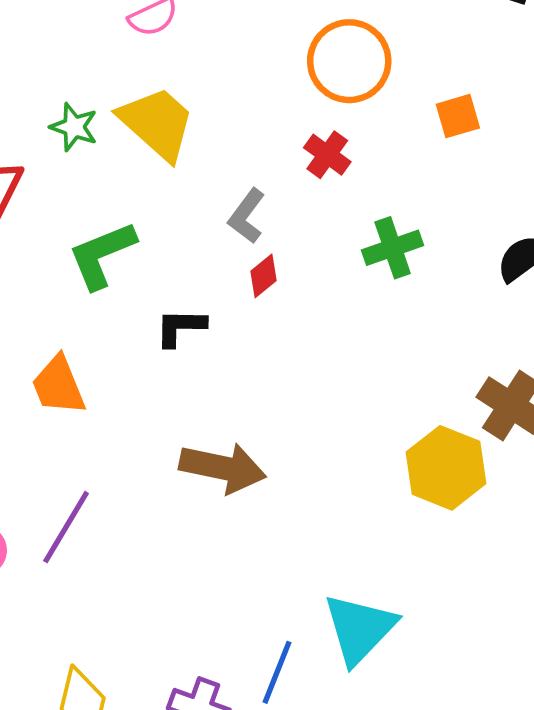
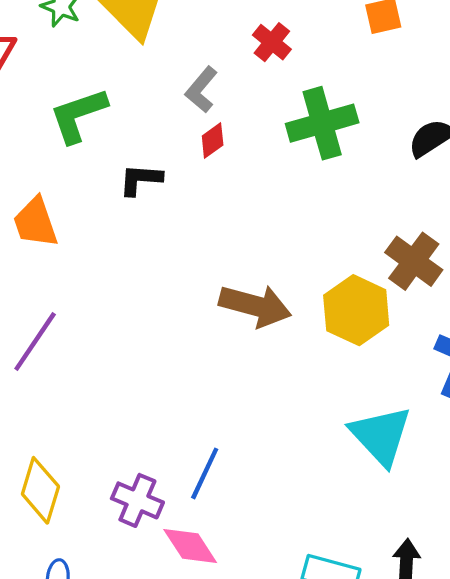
green cross: (393, 248) -> (322, 123), size x1.4
brown arrow: (223, 468) -> (255, 306), moved
cyan triangle: (360, 629) -> (381, 436), moved, turned -30

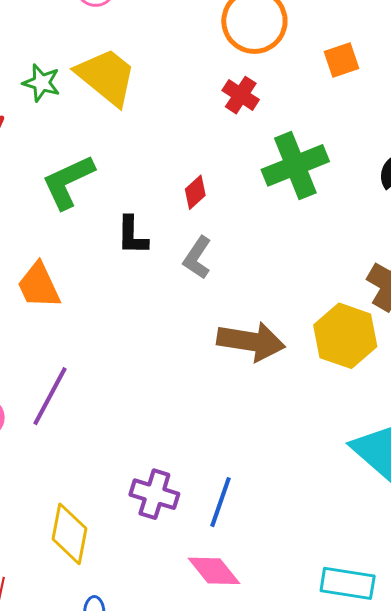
gray L-shape: (201, 90) -> (197, 258), moved
black L-shape: (140, 180) -> (132, 236), turned -87
purple cross: (137, 500) -> (154, 494), moved

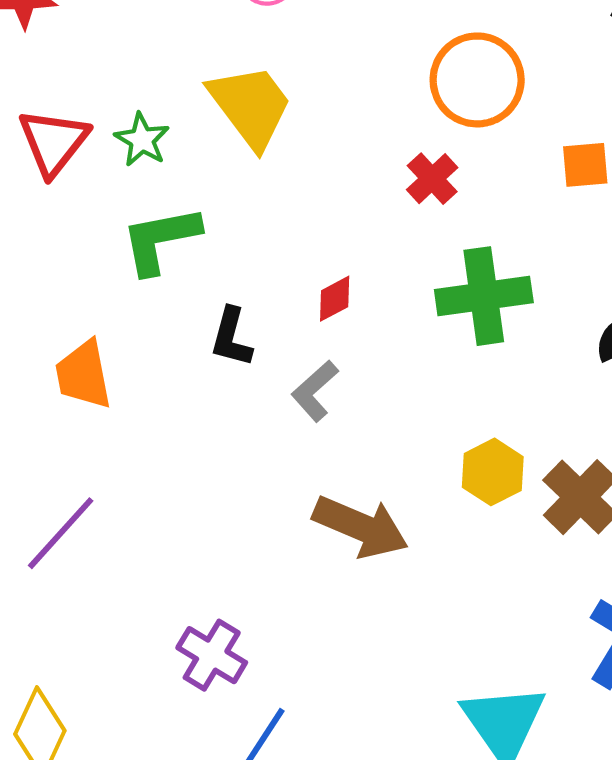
green star: (41, 83) -> (142, 140), moved
yellow hexagon: (345, 336) -> (493, 472), moved, size x0.7
purple cross: (154, 494) -> (212, 655), moved

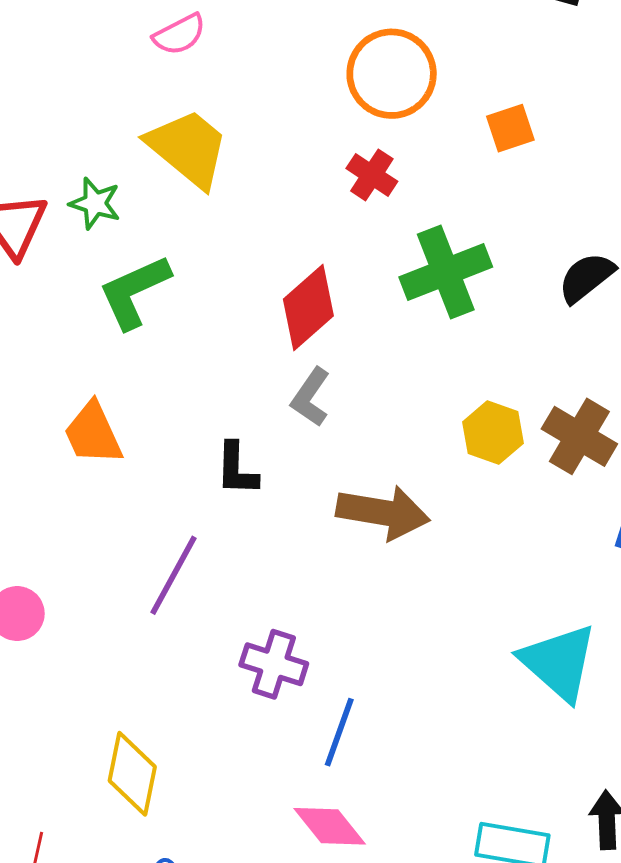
red diamond: (335, 299) -> (308, 308), size x1.8
black L-shape: (231, 337) -> (237, 469), moved
purple line: (61, 533) -> (173, 575), moved

